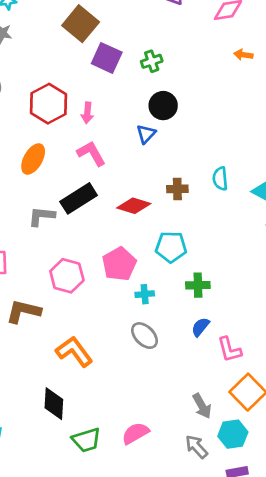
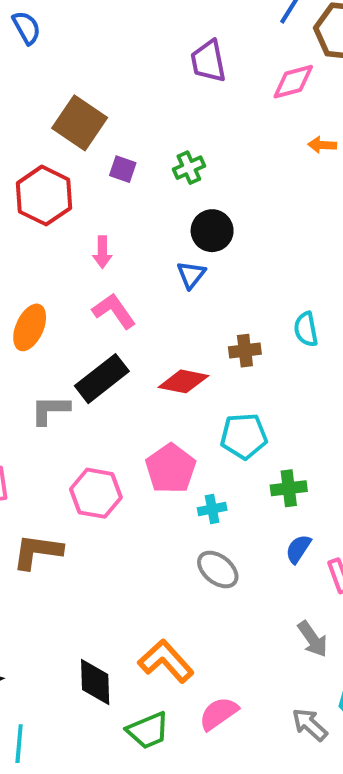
purple square: (107, 58) -> (123, 169), size x0.6
red hexagon: (48, 104) -> (44, 196), moved
orange L-shape: (74, 352) -> (166, 661), moved
gray arrow: (202, 406) -> (313, 639), moved

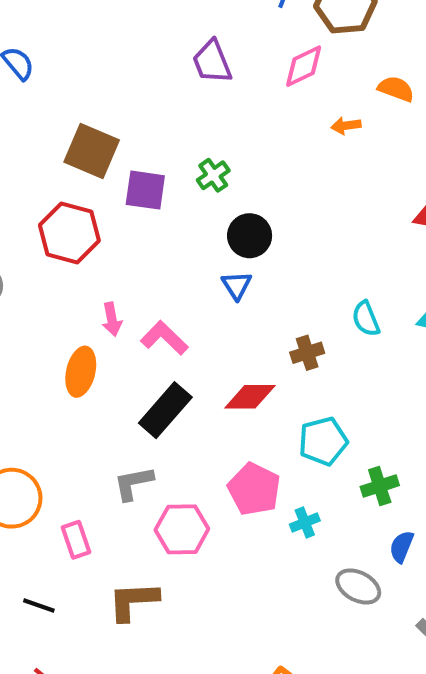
purple square: (123, 169) -> (145, 190), size x1.5
pink arrow: (102, 252) -> (112, 319), moved
gray L-shape: (50, 410) -> (133, 483), moved
gray ellipse: (218, 570) -> (358, 586), moved

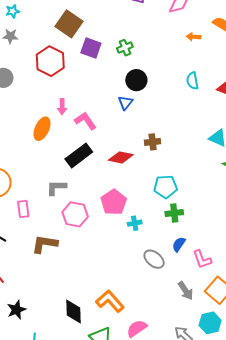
cyan semicircle: (366, 319) -> (192, 81), moved
cyan pentagon: (323, 441) -> (165, 187), moved

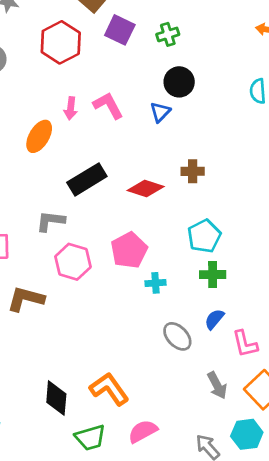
pink L-shape: (85, 121) -> (108, 105), moved
cyan pentagon: (165, 187) -> (204, 236), turned -30

